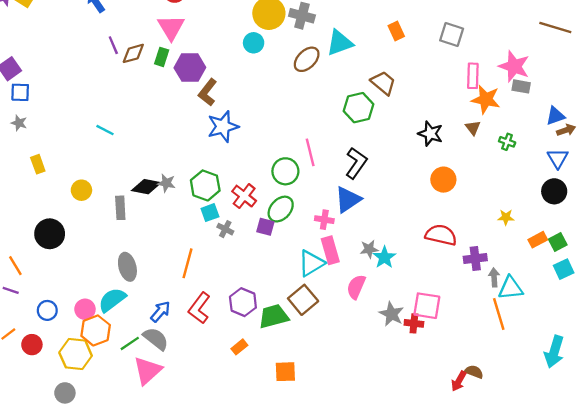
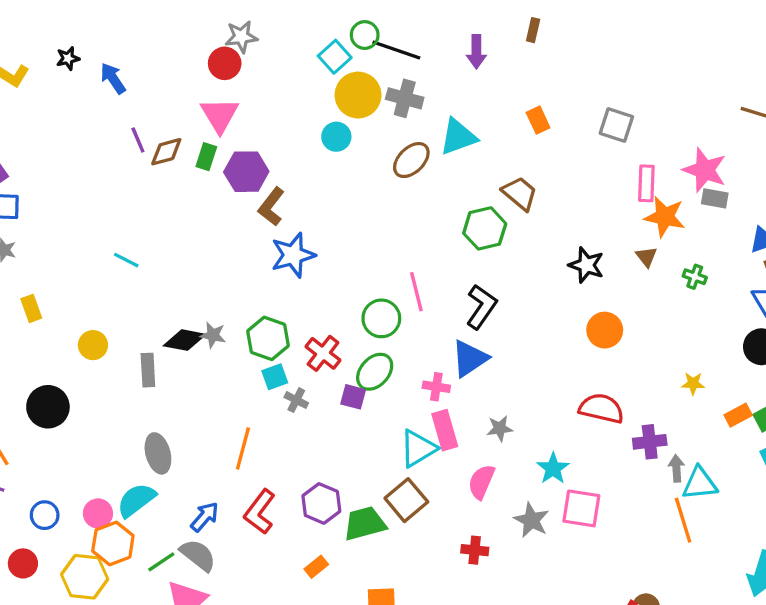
cyan star: (384, 257) -> (553, 468), moved
red cross: (414, 323) -> (475, 550), moved

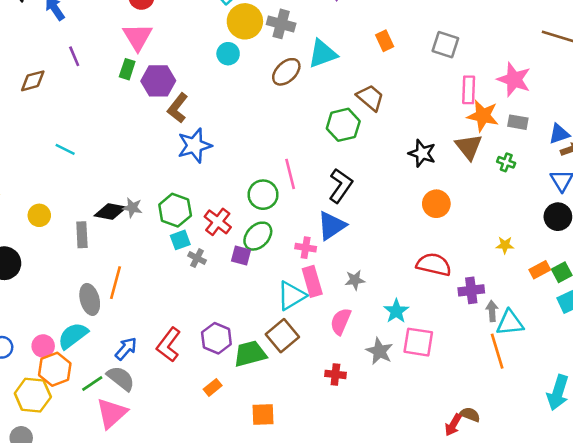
brown diamond: (166, 152) -> (33, 81), moved
gray rectangle: (715, 198) -> (518, 122), moved
brown triangle: (646, 257) -> (469, 147), size x1.6
orange line: (243, 448) -> (116, 283), moved

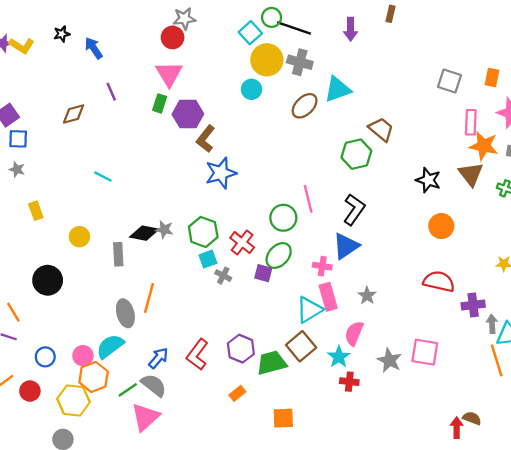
orange rectangle: (385, 41) -> (492, 78), moved, turned 36
gray star: (355, 280) -> (367, 296), turned -30
cyan star: (396, 311) -> (339, 357), moved
red arrow: (453, 425) -> (457, 428), turned 150

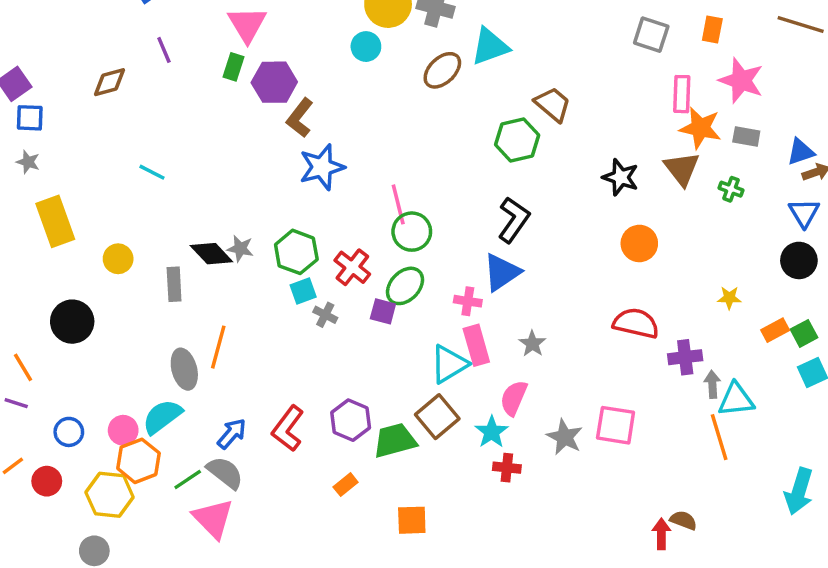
pink line: (308, 199) -> (398, 204), moved
yellow rectangle: (36, 211) -> (55, 221), size x1.8
black diamond: (144, 233) -> (211, 254), turned 36
pink triangle: (145, 417) -> (213, 519), turned -32

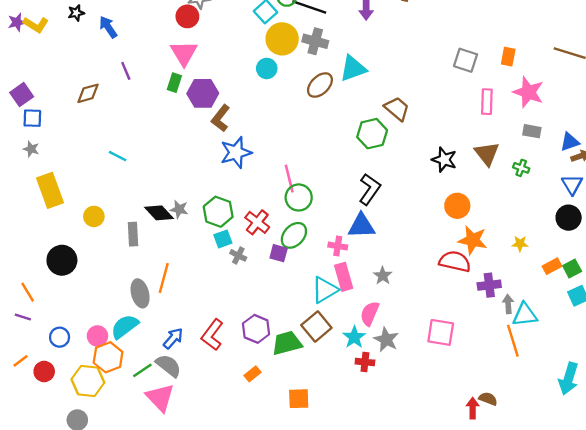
orange star: (700, 128) -> (473, 240), moved
blue triangle: (502, 272) -> (361, 226), turned 32
gray star: (565, 437) -> (386, 340), moved

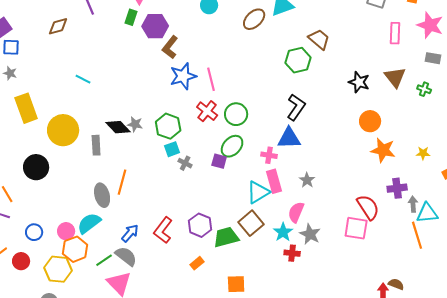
pink line: (289, 179) -> (211, 79), moved
yellow circle: (94, 216) -> (63, 130), size x1.8
red cross: (257, 222) -> (207, 111), moved
red semicircle: (455, 261) -> (368, 207), moved, turned 44

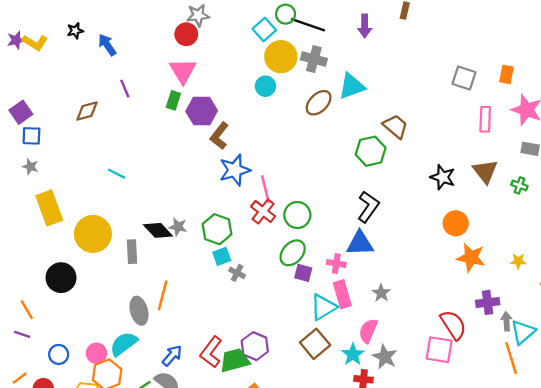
pink line: (211, 79) -> (265, 189), moved
purple square: (219, 161) -> (303, 273), moved
cyan triangle: (427, 213) -> (523, 332), turned -35
green trapezoid: (226, 237) -> (235, 360), moved

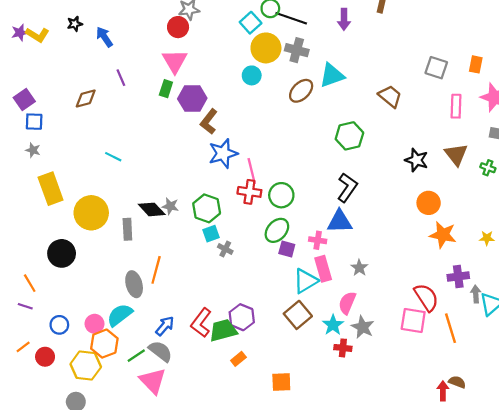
brown trapezoid: (395, 126) -> (390, 96), moved
red cross: (263, 211) -> (249, 192), turned -30
orange line: (511, 358) -> (451, 328), moved

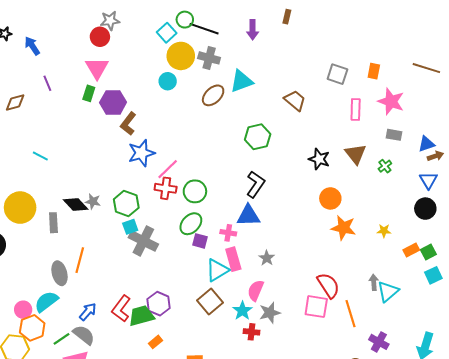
green cross: (488, 168) -> (385, 166), turned 32
pink line: (252, 171) -> (168, 169), turned 60
gray cross: (225, 249) -> (143, 241), size x2.0
purple cross: (458, 277) -> (379, 342), moved, turned 36
gray star: (363, 327) -> (270, 313), turned 30

